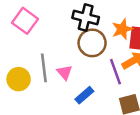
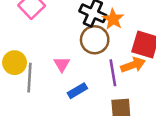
orange star: (122, 29) -> (113, 19), moved, turned -30
gray line: (44, 68) -> (30, 78), moved

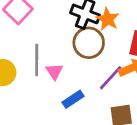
purple line: (113, 73) -> (111, 78), turned 55
gray line: (30, 78) -> (37, 60), moved

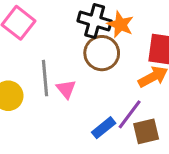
purple line: (111, 78) -> (130, 114), moved
blue rectangle: (73, 99) -> (104, 128), moved

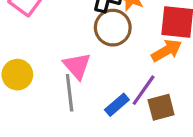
gray line: (45, 78) -> (70, 93), moved
pink triangle: (66, 89) -> (77, 66), size x1.4

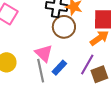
blue rectangle: (117, 105) -> (59, 68), moved

